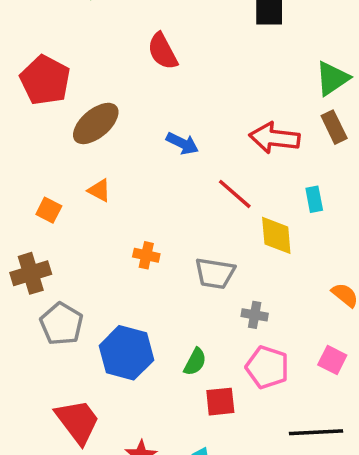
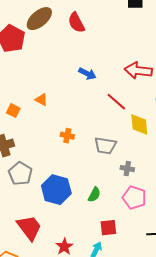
brown ellipse: (96, 123) -> (39, 19), moved
red square: (220, 402) -> (108, 228), moved

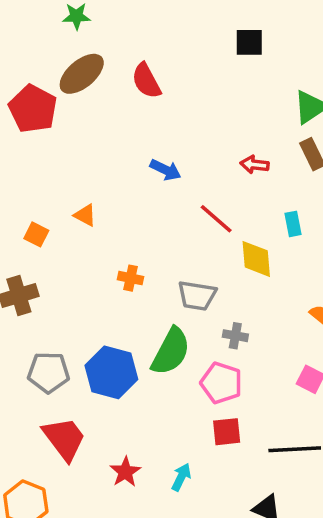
red arrow: (138, 71) -> (255, 165), size x0.6
gray pentagon: (20, 174) -> (49, 372), moved, turned -30
green semicircle: (94, 195) -> (171, 351), moved, size x1.8
pink pentagon: (134, 198) -> (221, 383), moved
red square: (108, 228) -> (227, 432), moved

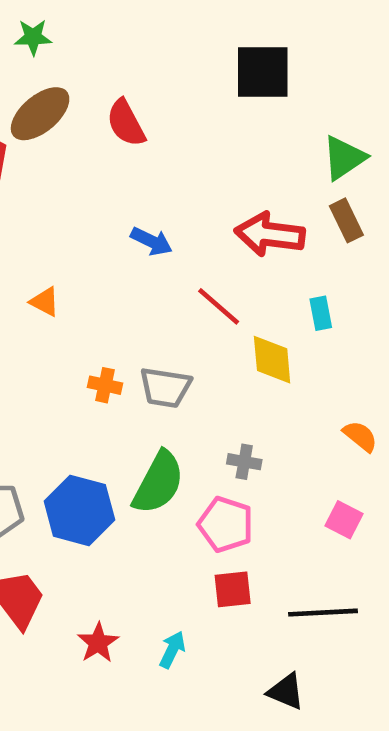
black square: (249, 42) -> (263, 72), size x1.5
red arrow: (255, 165) -> (270, 234), size x1.8
gray trapezoid: (197, 296) -> (165, 387), moved

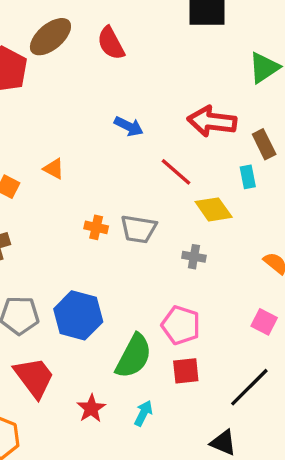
brown rectangle: (346, 220) -> (264, 144), moved
yellow diamond: (272, 360) -> (214, 209), turned -30
gray cross: (244, 462) -> (194, 257), moved
green semicircle: (158, 483) -> (134, 356), moved
black line: (323, 613) -> (249, 387), turned -42

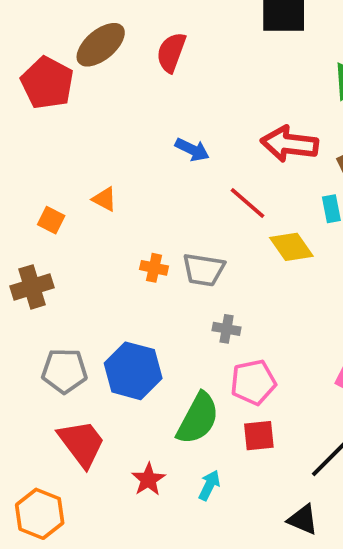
red semicircle: (111, 43) -> (171, 52), turned 48
gray cross: (194, 257) -> (227, 329), moved
pink pentagon: (181, 325) -> (253, 382), turned -30

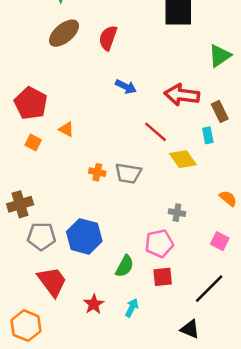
red pentagon: (47, 83) -> (31, 103), moved
blue arrow: (192, 150) -> (126, 87), moved
brown cross: (32, 287) -> (20, 204), moved
gray cross: (227, 329) -> (177, 213), moved
green semicircle: (198, 418) -> (125, 266), size x0.7

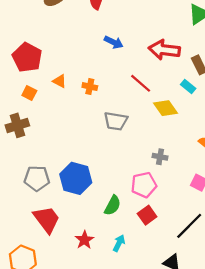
cyan rectangle: (208, 135) -> (188, 87), turned -40
orange cross: (97, 172) -> (90, 87), moved
brown cross: (20, 204) -> (17, 125), moved
red square: (163, 277) -> (147, 215), turned -30

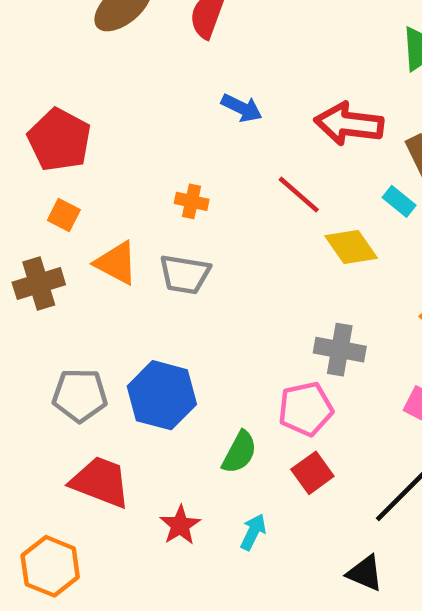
orange triangle: (60, 81) -> (116, 263), moved, size x1.5
gray trapezoid: (116, 121) -> (185, 274), moved
gray cross: (160, 157) -> (340, 350), size x1.5
red trapezoid: (47, 219) -> (100, 482), turned -32

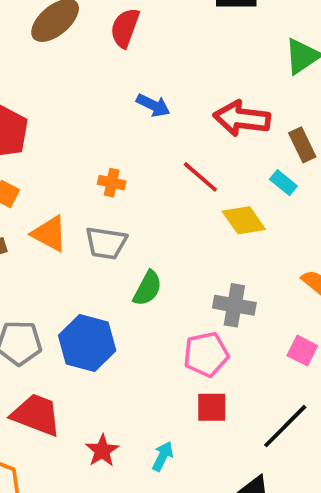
green semicircle: (239, 452) -> (148, 288), moved
red square: (312, 473) -> (212, 407), turned 36

